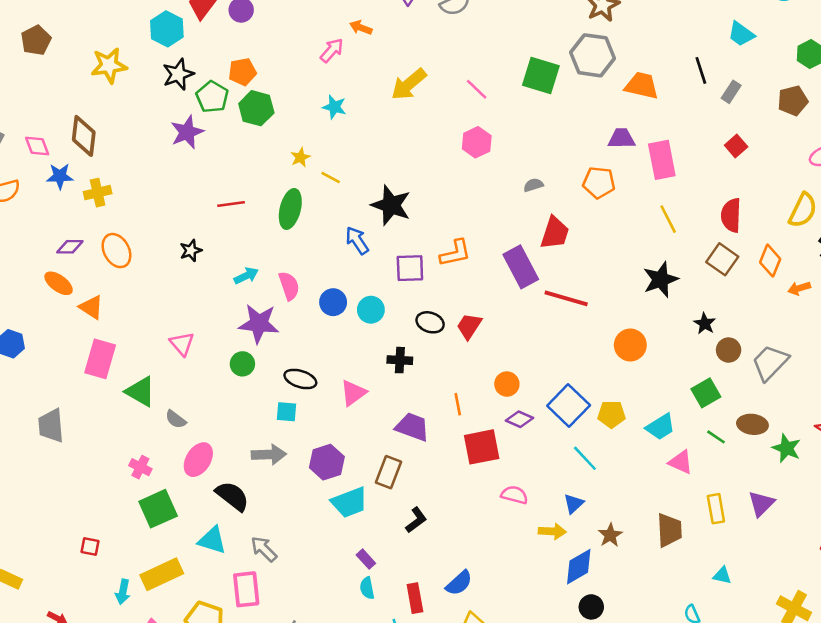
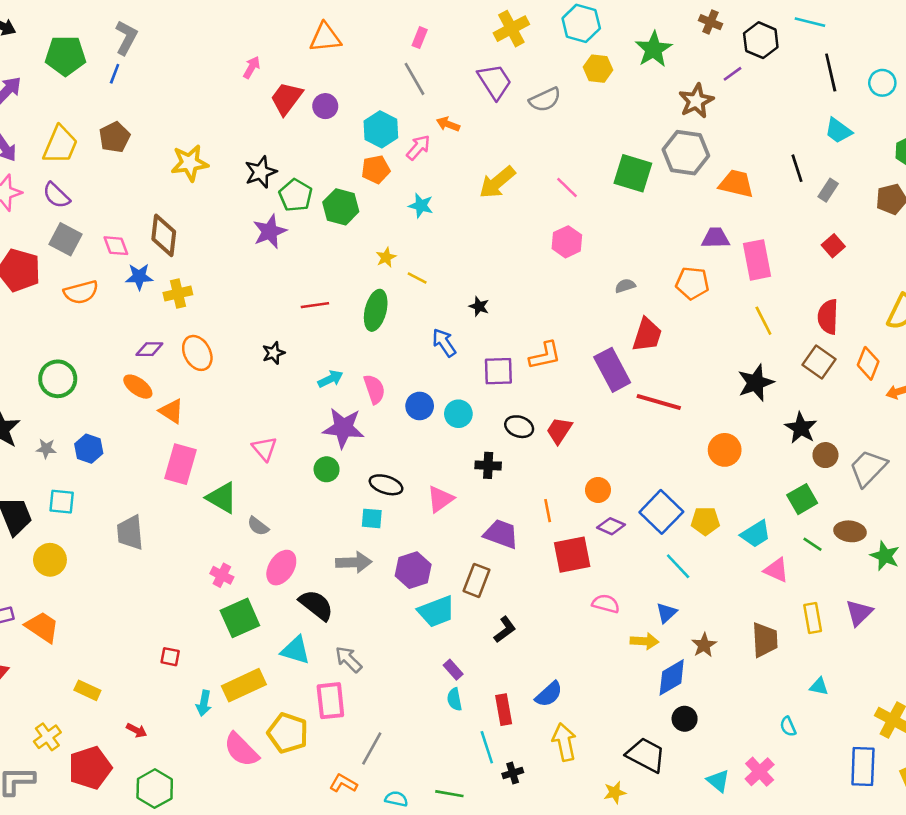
cyan hexagon: (167, 29) -> (381, 129), moved
orange pentagon: (242, 72) -> (376, 169), moved
black star: (391, 205) -> (479, 306), size x0.5
black star: (705, 324) -> (801, 428), size x1.4

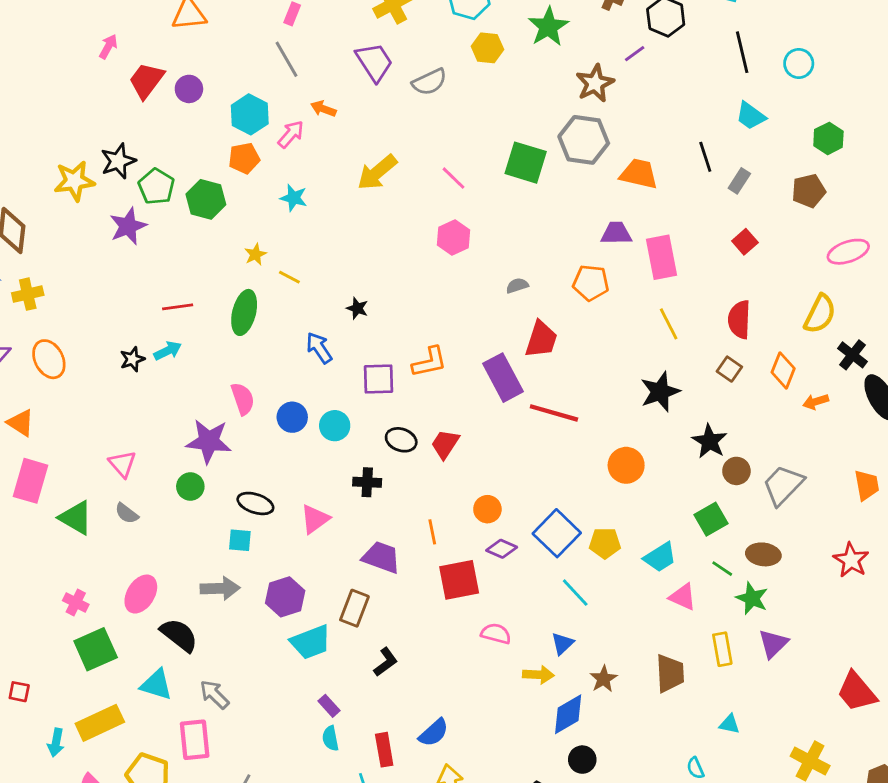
yellow star: (190, 163) -> (74, 181), moved
brown square: (819, 362) -> (729, 369), size x0.7
cyan arrow: (330, 379) -> (168, 351), moved
gray semicircle: (258, 526) -> (127, 513), moved
green star: (885, 556) -> (752, 598), moved

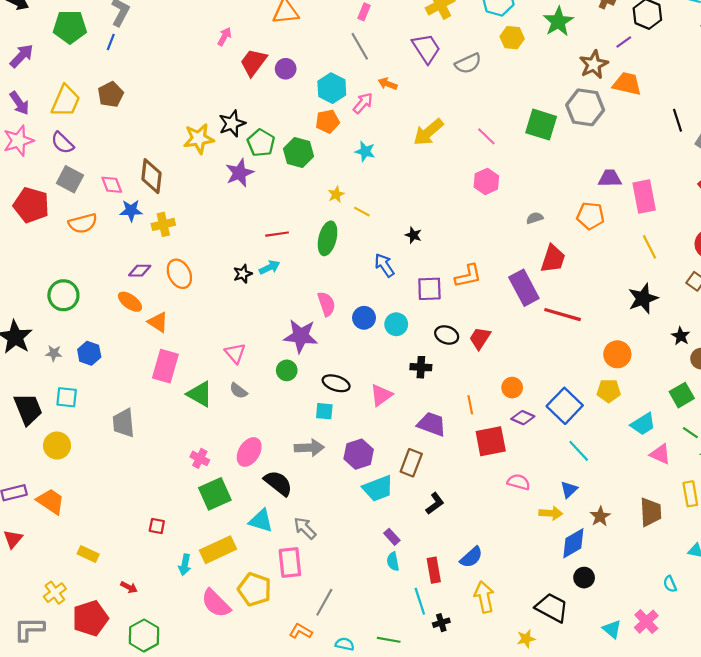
orange trapezoid: (639, 174) -> (627, 84), moved
black star: (710, 441) -> (681, 336), size x0.7
yellow pentagon: (605, 543) -> (609, 391), moved

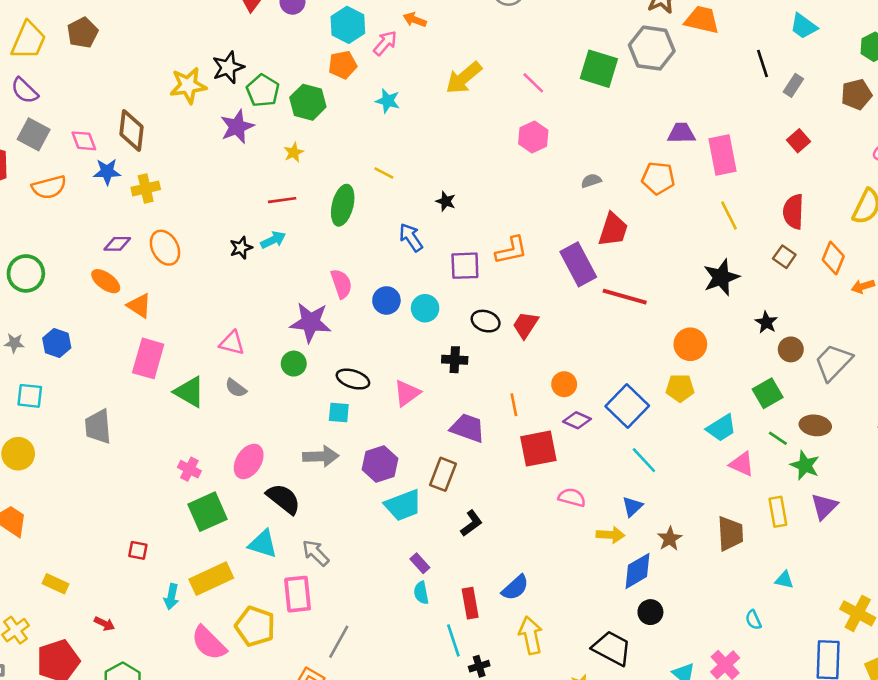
yellow star: (336, 194) -> (294, 152), moved
pink triangle: (235, 353) -> (232, 343), turned -35

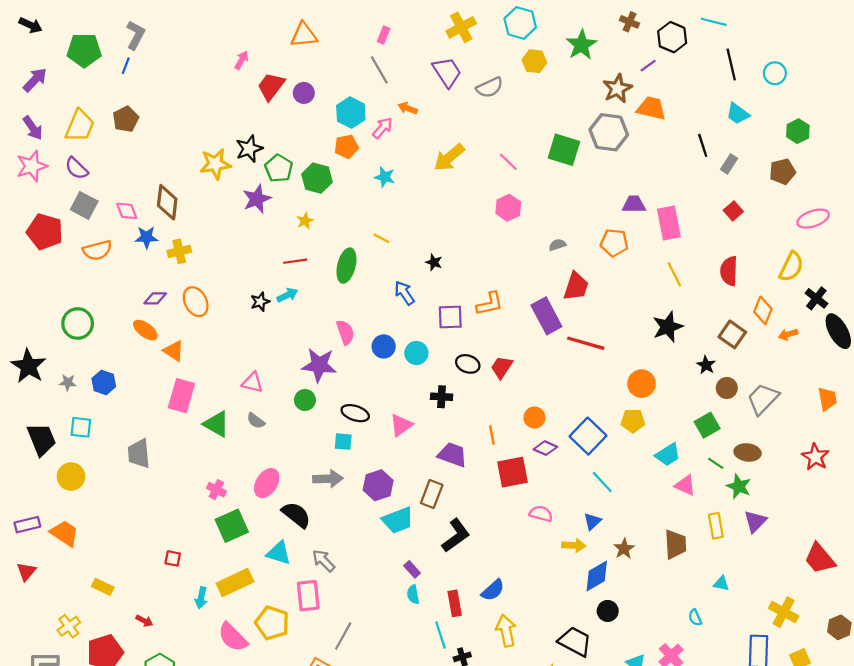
brown square: (784, 257) -> (732, 334), moved, size x1.4
black L-shape: (471, 523) -> (456, 536), size x1.5

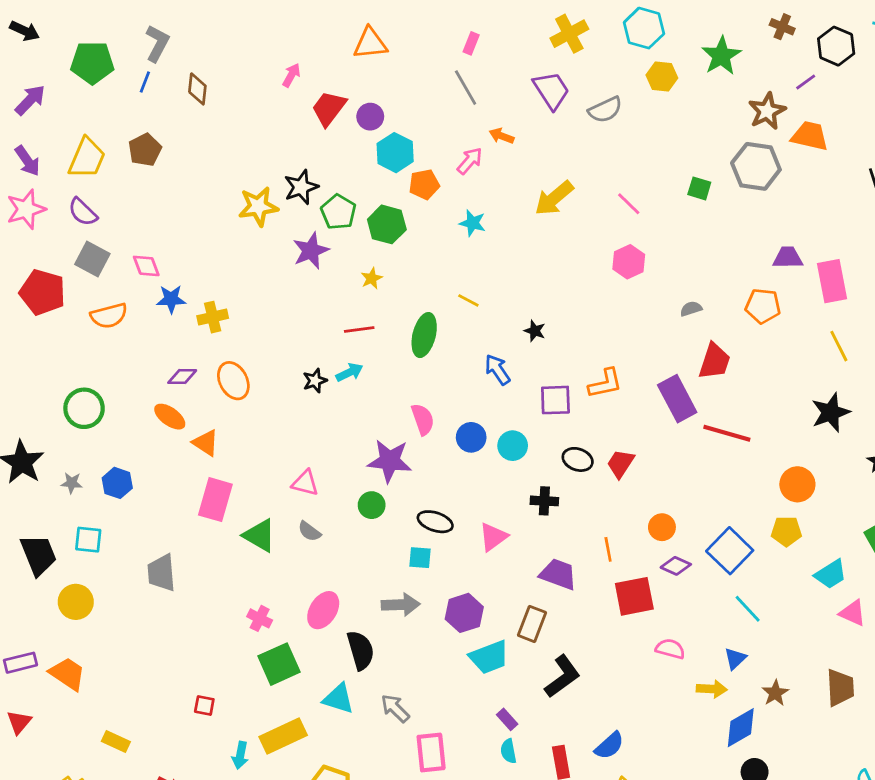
cyan hexagon: (351, 113) -> (395, 153), moved
green square: (564, 150) -> (699, 188), size x0.6
brown diamond: (167, 202) -> (197, 89), moved, size x0.7
black semicircle: (296, 515) -> (361, 650), turned 36
pink rectangle: (308, 596) -> (431, 753), moved

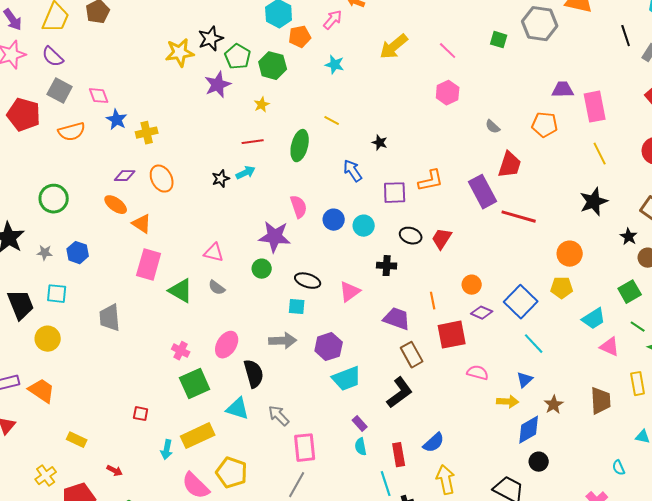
blue star: (171, 299) -> (117, 120), turned 30
gray semicircle: (691, 309) -> (493, 127), turned -119
brown rectangle: (532, 624) -> (412, 355), moved, turned -50

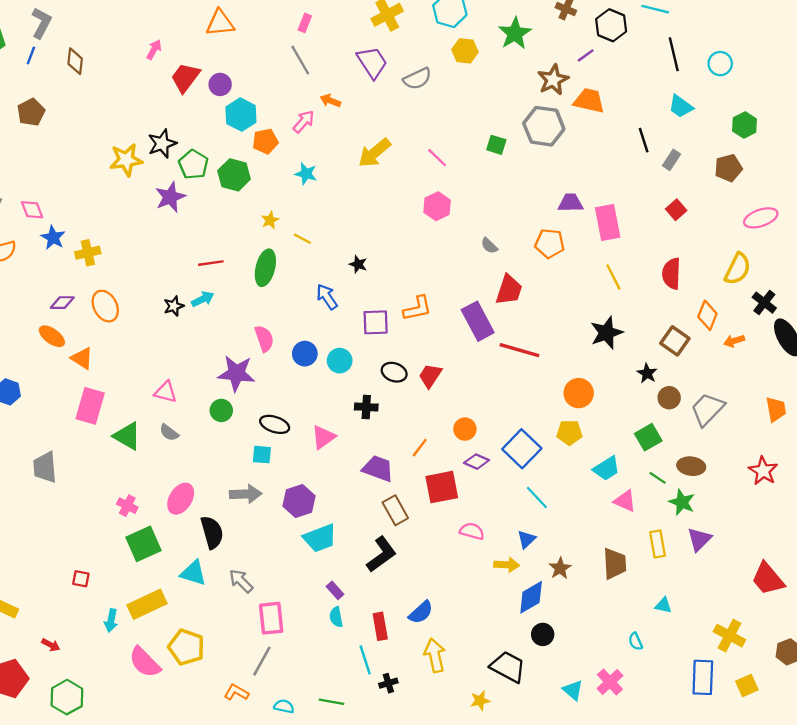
yellow star: (262, 105) -> (270, 220), moved
orange line: (433, 301) -> (420, 448), turned 48

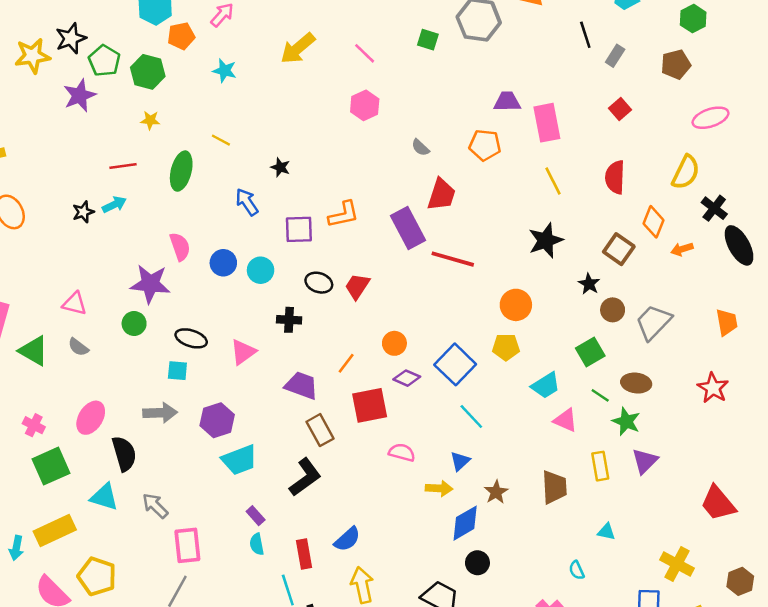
yellow star: (270, 220) -> (150, 120), moved, turned 30

